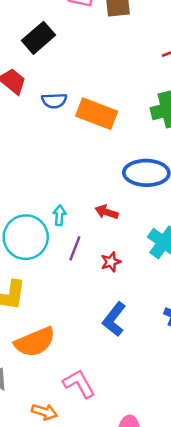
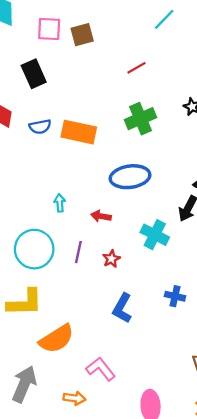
black rectangle: (39, 38) -> (34, 74), moved, turned -64
cyan arrow: (60, 215) -> (60, 203), moved

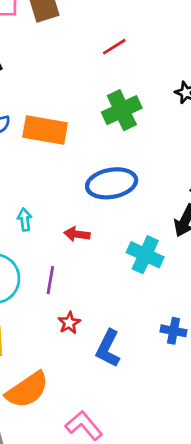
red star: (111, 259) -> (69, 323), moved

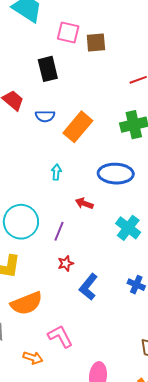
orange rectangle: (45, 130) -> (78, 127), turned -72
cyan arrow: (25, 220) -> (56, 172), moved

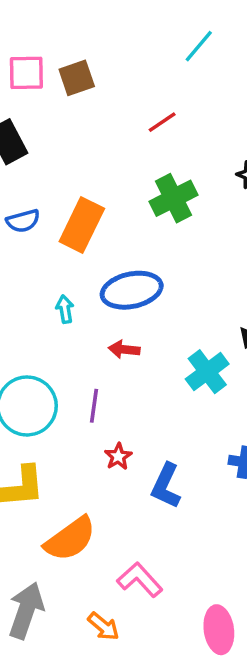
blue ellipse: (116, 174) -> (132, 290), moved
cyan cross: (128, 228) -> (207, 372), turned 30
orange arrow: (33, 358) -> (103, 626), turned 36

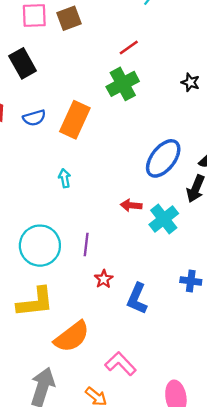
green cross: (173, 198) -> (123, 84), moved
blue ellipse: (132, 290) -> (163, 158), moved, turned -39
red arrow: (124, 349) -> (131, 205), moved

